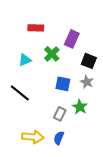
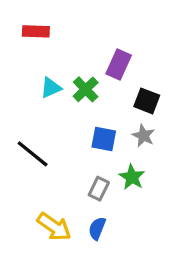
red rectangle: (36, 28) -> (36, 31), moved
cyan triangle: (25, 60) -> (51, 88), moved
yellow arrow: (33, 137) -> (54, 227), turned 30

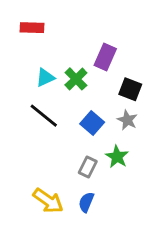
blue square: (104, 139) -> (92, 123), turned 30
black line: (33, 154) -> (44, 116), moved

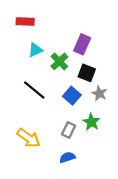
cyan triangle: (45, 78) -> (35, 50), moved
black square: (130, 89) -> (87, 73), moved
yellow arrow: (48, 201) -> (29, 138), moved
blue semicircle: (86, 202) -> (67, 157), turned 49

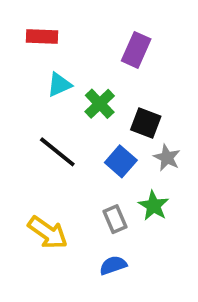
purple rectangle: (82, 44) -> (136, 50), moved
gray rectangle: (69, 130) -> (115, 219), turned -49

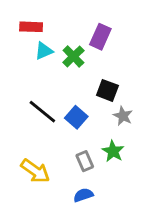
cyan triangle: (59, 85) -> (44, 51), moved
green cross: (100, 104) -> (73, 56), moved
blue square: (121, 161) -> (76, 117), moved

